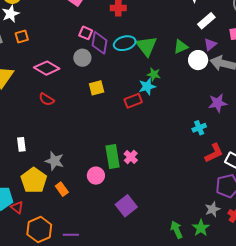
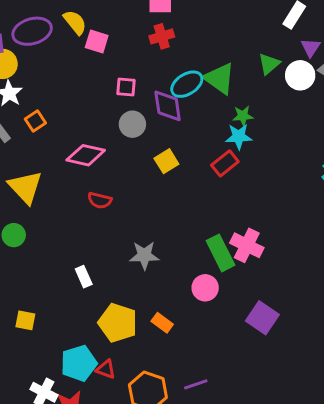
purple diamond: (100, 43) -> (168, 106), moved
cyan star: (147, 87) -> (239, 136), turned 30
pink cross: (131, 157) -> (247, 245), size x1.5
gray star: (54, 161) -> (144, 255), moved

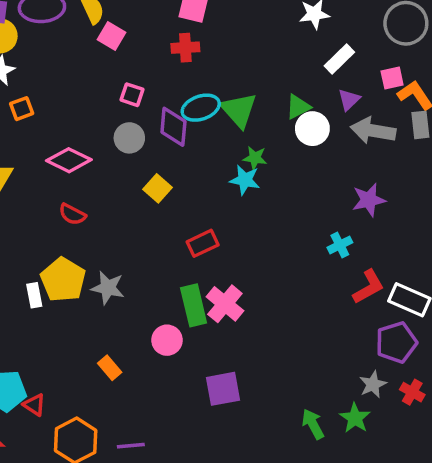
white circle: (300, 75) -> (312, 129), moved
yellow square: (166, 161) -> (157, 188), turned -30
red rectangle: (225, 163) -> (203, 243), moved
purple square: (262, 318) -> (223, 389), turned 32
yellow pentagon: (118, 323) -> (63, 280), moved

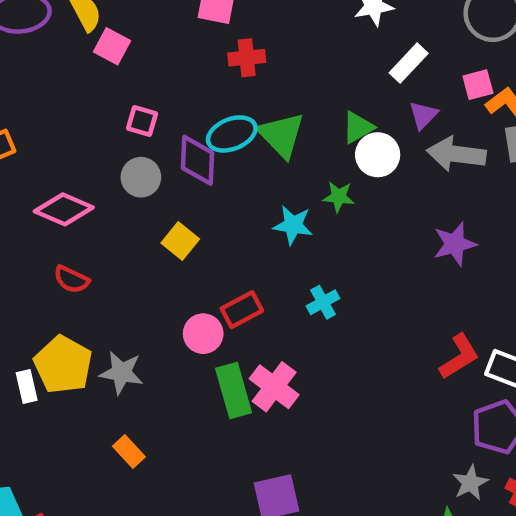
red cross: (185, 48) -> (247, 58), moved
green star: (255, 158) -> (339, 197), moved
cyan cross: (340, 245) -> (323, 302), moved
pink circle: (167, 340) -> (203, 334), moved
orange rectangle: (110, 368) -> (129, 451), moved

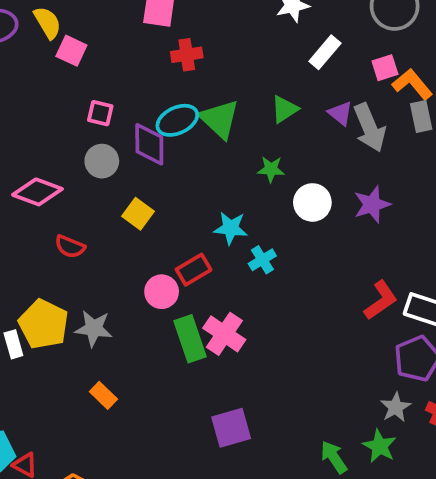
purple triangle: (423, 115) -> (340, 113), moved, turned -32
gray arrow: (456, 154) -> (370, 128), turned -117
white circle: (378, 155) -> (312, 202), moved
cyan star: (293, 225) -> (231, 228), moved
red semicircle: (71, 279) -> (70, 247), moved

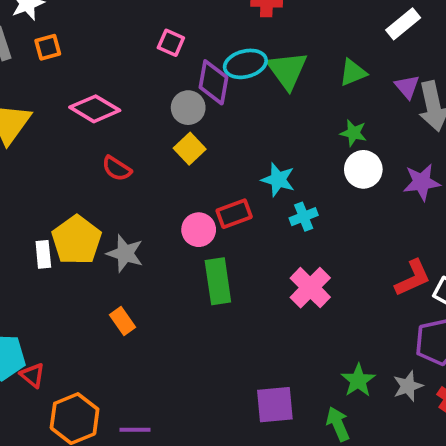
gray circle: (102, 161) -> (188, 108), moved
green star: (271, 169) -> (353, 133), moved
pink cross: (224, 334) -> (310, 288), moved
purple square: (231, 428) -> (275, 405), moved
green star: (380, 446) -> (358, 380), moved

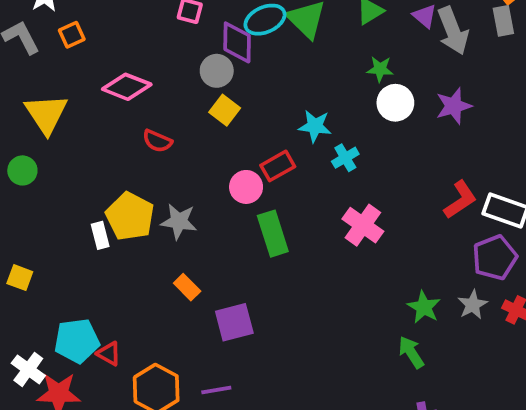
purple square: (275, 405) -> (234, 322), moved

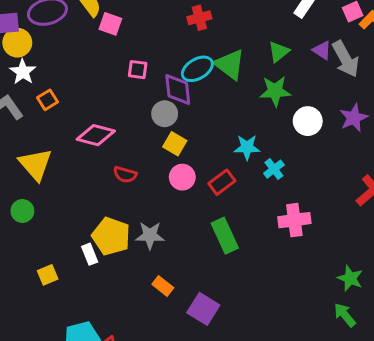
green star: (380, 69) -> (275, 91), moved, size x1.5
pink circle: (246, 187) -> (182, 177), moved
pink cross: (363, 225) -> (294, 220), turned -36
yellow square: (20, 278) -> (48, 275), moved, turned -36
purple square: (234, 322) -> (203, 309), turned -36

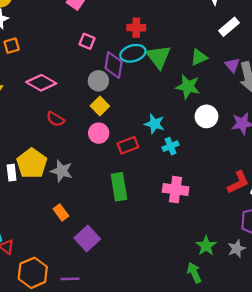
red cross: (199, 18) -> (136, 28), moved

